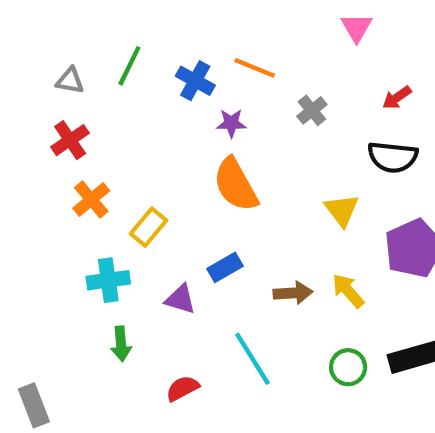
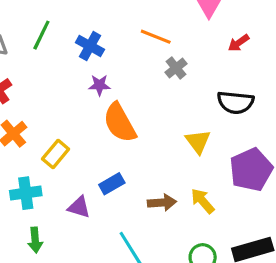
orange line: (255, 68) -> (156, 37), moved
red arrow: (397, 98) -> (239, 43), moved
purple star: (231, 123) -> (99, 85), moved

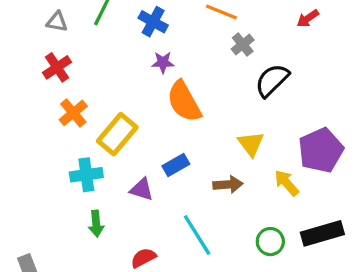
black semicircle: (235, 102) -> (272, 80), moved, turned 129
yellow triangle: (198, 141) -> (251, 144), moved
yellow rectangle: (56, 154) -> (117, 134), size x1.4
yellow arrow: (203, 201) -> (287, 183), moved

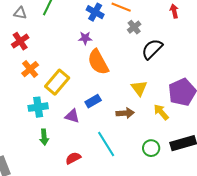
red arrow: (308, 18) -> (174, 11), turned 112
blue cross: (153, 22) -> (95, 12), moved

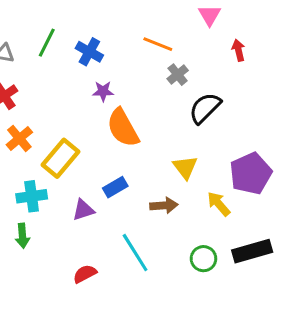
blue cross: (95, 12) -> (89, 52), moved
purple triangle: (72, 116) -> (83, 210), turned -35
green arrow: (44, 137) -> (22, 236), moved

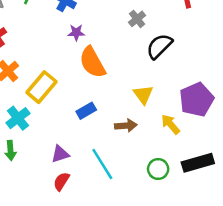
cyan cross: (32, 196) -> (18, 118), turned -30
purple triangle: (83, 210) -> (60, 154), moved
red semicircle: (85, 274) -> (61, 181), turned -30

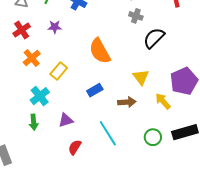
gray cross: (137, 19) -> (136, 16), turned -32
purple star: (76, 33) -> (55, 27), moved
yellow rectangle: (42, 87) -> (59, 71), size x0.7
purple triangle: (60, 154) -> (66, 120), moved

